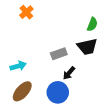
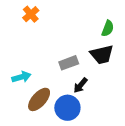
brown ellipse: (22, 91) -> (39, 99), moved

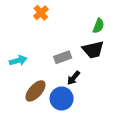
orange cross: (31, 14) -> (41, 13), moved
cyan arrow: (21, 77) -> (18, 61), moved

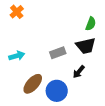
orange cross: (41, 13) -> (17, 12), moved
black arrow: (74, 78) -> (79, 72), moved

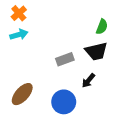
cyan arrow: (17, 56) -> (19, 35), moved
brown ellipse: (33, 84) -> (22, 94), moved

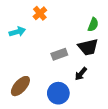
orange cross: (19, 13) -> (40, 13), moved

